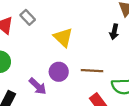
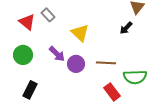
black arrow: (114, 32) -> (126, 28), turned 32
purple arrow: (38, 86) -> (57, 54), moved

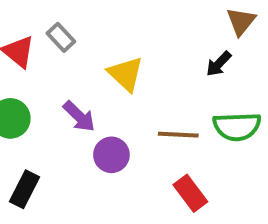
purple circle: (76, 64) -> (111, 155), moved
green semicircle: (135, 77) -> (237, 127), moved

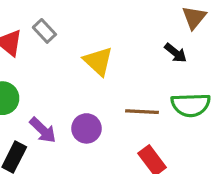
black arrow: (219, 64) -> (176, 53), turned -95
purple arrow: (79, 116) -> (43, 130), moved

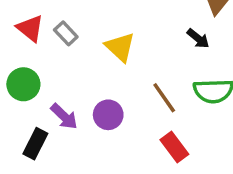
gray rectangle: (44, 31) -> (66, 33), moved
brown line: (142, 112) -> (164, 98), turned 52

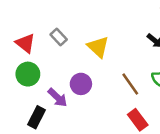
red triangle: (30, 28) -> (25, 43), moved
purple circle: (108, 115) -> (81, 84), moved

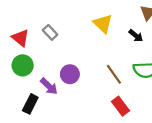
yellow triangle: (98, 47) -> (103, 24), moved

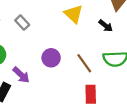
purple circle: (70, 74) -> (51, 58), moved
red rectangle: (120, 106) -> (91, 94), turned 36

